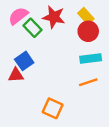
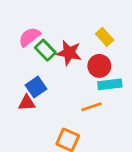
red star: (54, 17) -> (69, 53), moved
red circle: (88, 31) -> (99, 66), moved
orange line: (88, 82) -> (91, 107), moved

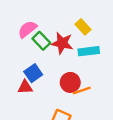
yellow rectangle: (105, 37) -> (83, 27), moved
red circle: (99, 66) -> (70, 82), moved
cyan rectangle: (110, 84) -> (89, 51), moved

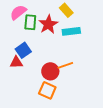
green rectangle: (41, 41) -> (30, 22), turned 49
red star: (62, 43) -> (48, 24), turned 30
red circle: (70, 82) -> (50, 71), moved

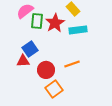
red circle: (50, 71) -> (46, 70), moved
orange square: (47, 90) -> (54, 89), turned 30

